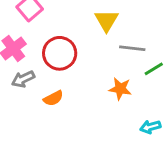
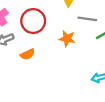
orange star: (120, 89) -> (67, 39), moved

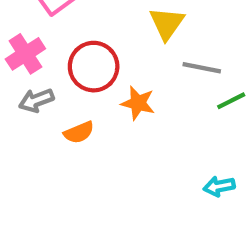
orange star: (67, 39) -> (138, 103), moved

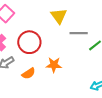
orange star: (138, 103) -> (54, 65), moved

